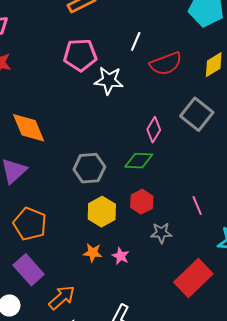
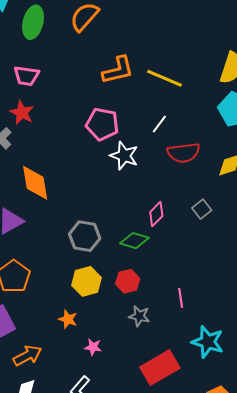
gray square: (197, 114) -> (202, 209), size x0.6
pink star: (121, 256) -> (93, 347), moved, turned -30

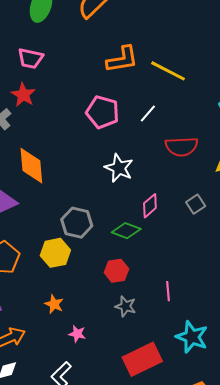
white line: (159, 124) -> (148, 114), moved
white star: (124, 156) -> (119, 168), moved
yellow hexagon: (87, 281) -> (55, 253), moved

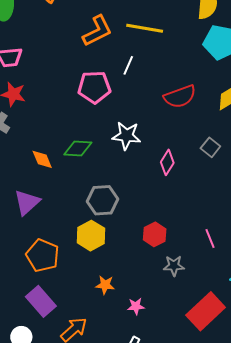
white line: (148, 114) -> (128, 65), moved
orange diamond: (31, 166) -> (42, 159), size x0.6
green diamond: (126, 231) -> (78, 149), moved

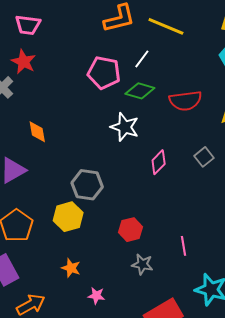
green diamond: (78, 149) -> (140, 91), moved

